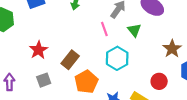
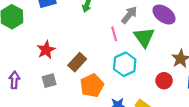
green triangle: (134, 30) -> (144, 37), size x1.5
red circle: (159, 81) -> (164, 81), moved

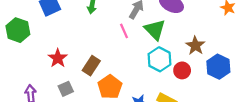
cyan hexagon: (125, 64) -> (159, 59), moved

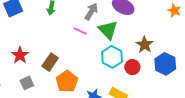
pink line: (124, 31) -> (80, 31), turned -40

